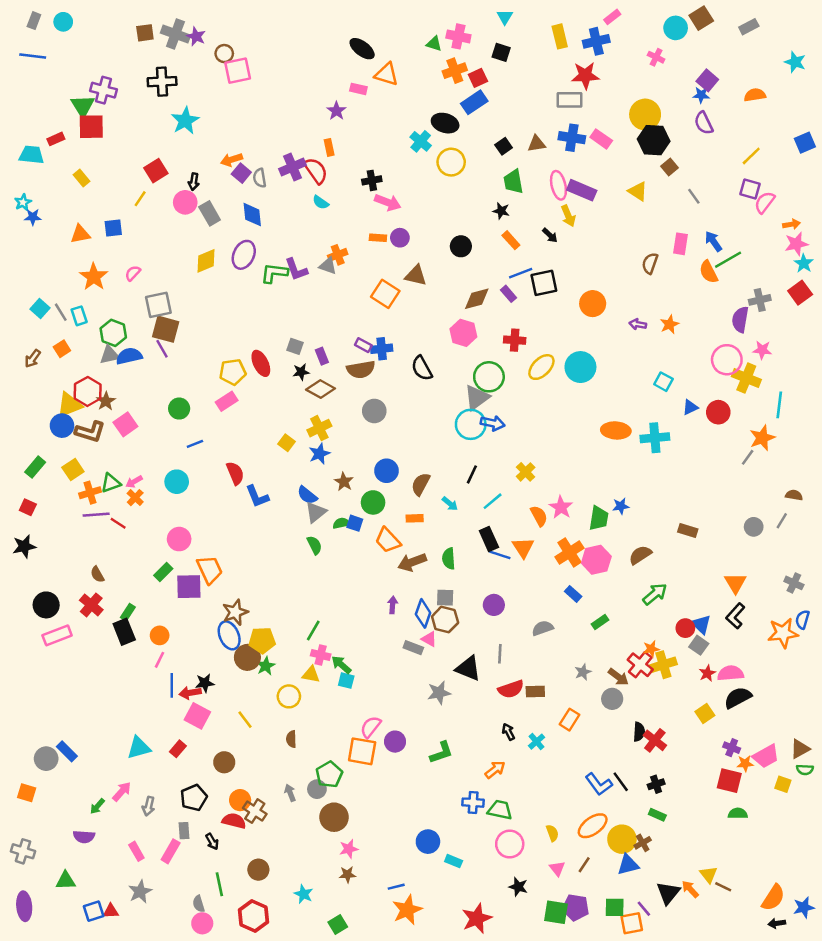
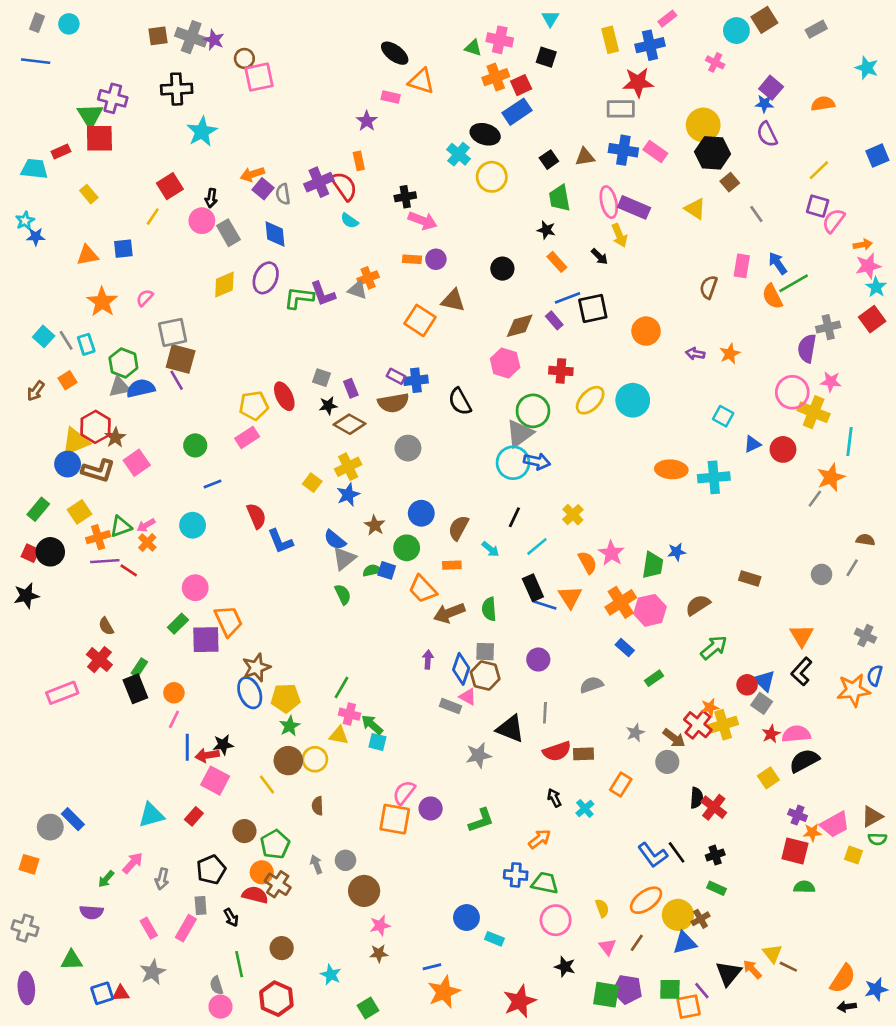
black circle: (46, 605) -> (50, 552), moved
brown circle: (247, 657) -> (288, 761), moved
green pentagon: (329, 774) -> (275, 844), moved

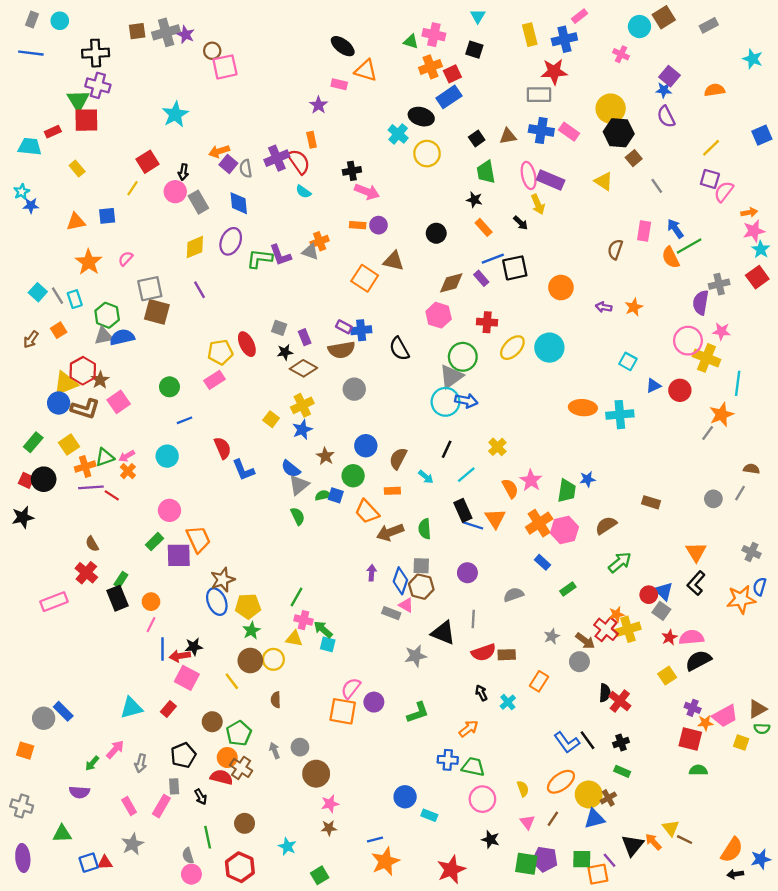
gray cross: (191, 37) -> (166, 32), turned -36
black cross: (177, 89) -> (96, 53), moved
purple line: (177, 380) -> (199, 290), moved

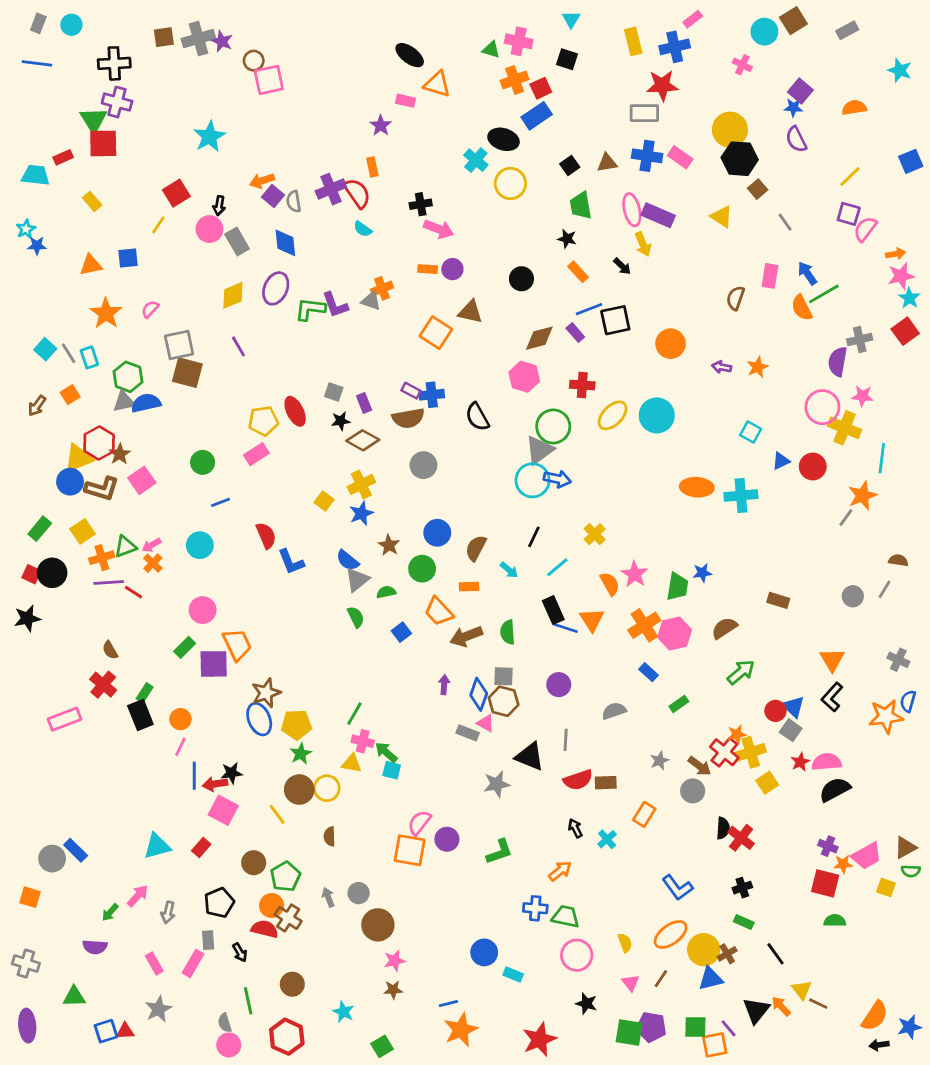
blue square: (336, 495) -> (401, 632), moved, turned 35
yellow square: (667, 676) -> (767, 783), moved
black line: (588, 740) -> (775, 954), moved

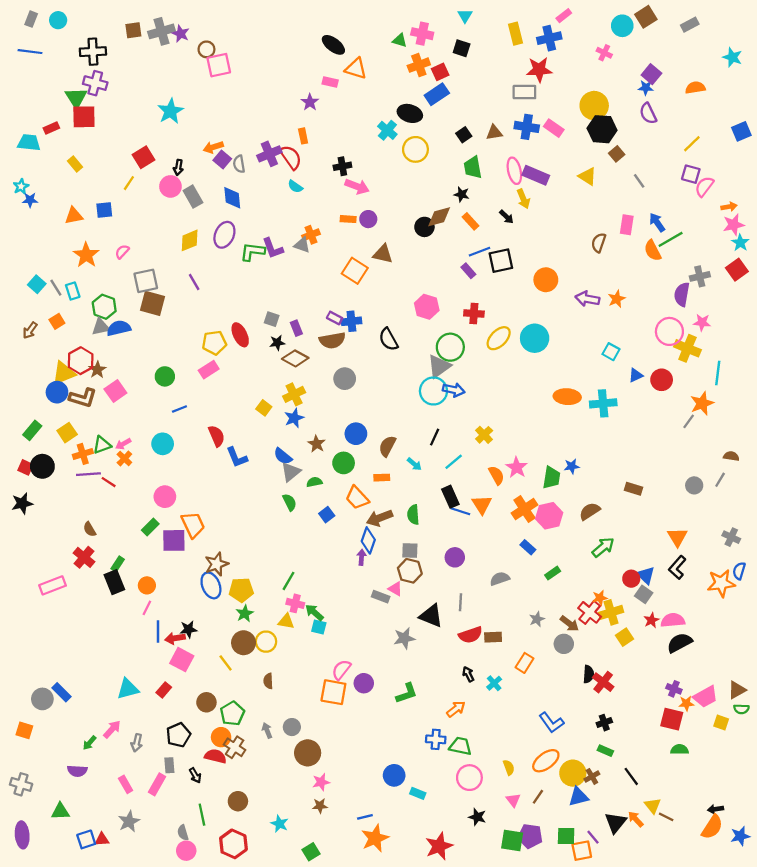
brown diamond: (539, 338) -> (439, 217), moved
purple arrow: (722, 367) -> (587, 299), size x1.5
blue diamond: (479, 694) -> (368, 540), moved
black arrow: (879, 1045) -> (716, 809), moved

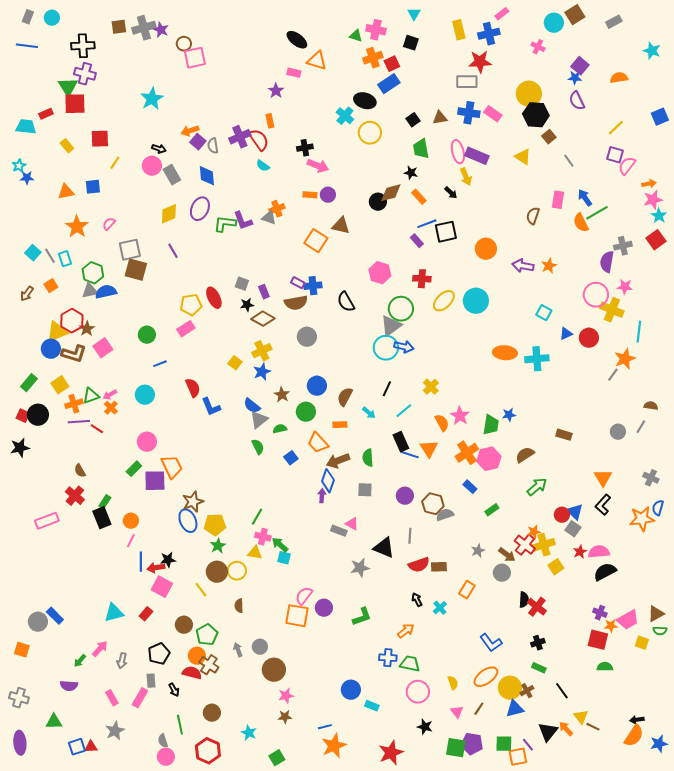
red square: (144, 157) -> (100, 139), moved, turned 30
black arrow: (178, 167) -> (159, 149), turned -80
brown hexagon: (410, 571) -> (433, 504), moved

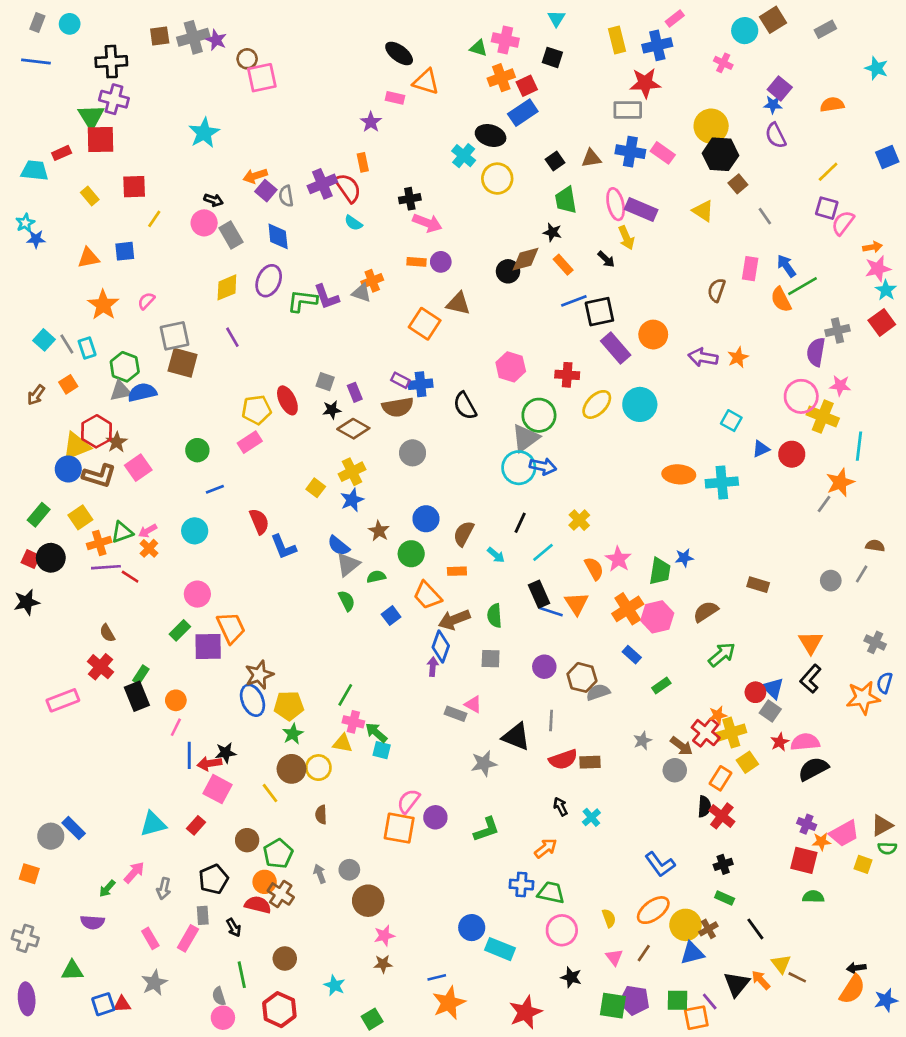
purple rectangle: (417, 241) -> (616, 348), moved, size x1.6
orange rectangle: (467, 590) -> (720, 778), moved
cyan rectangle: (372, 706) -> (500, 949), size x1.5

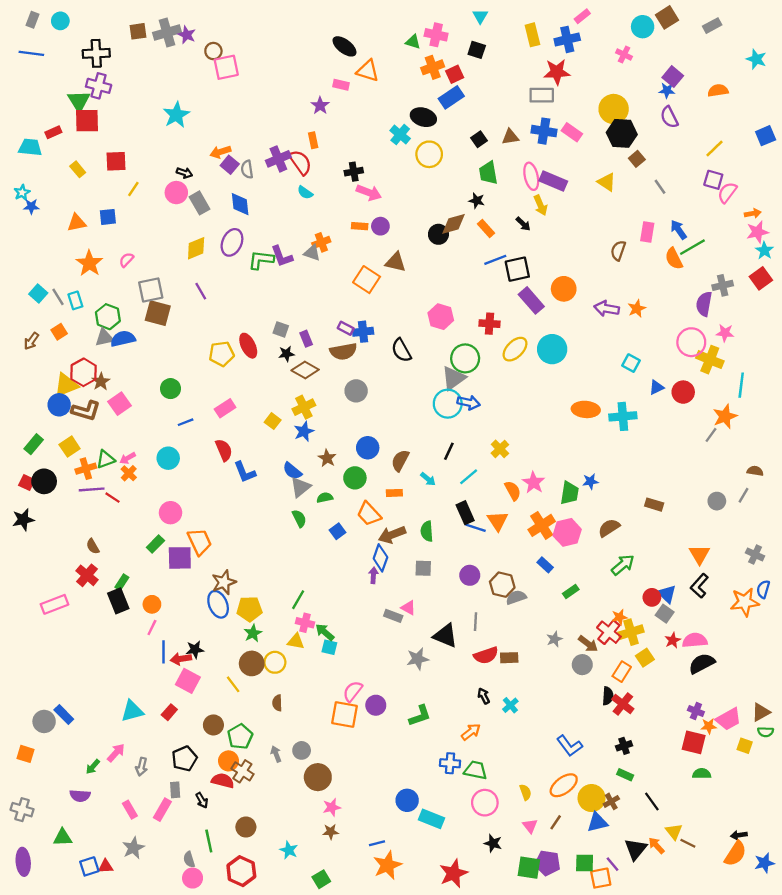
pink rectangle: (250, 442) -> (225, 408), moved

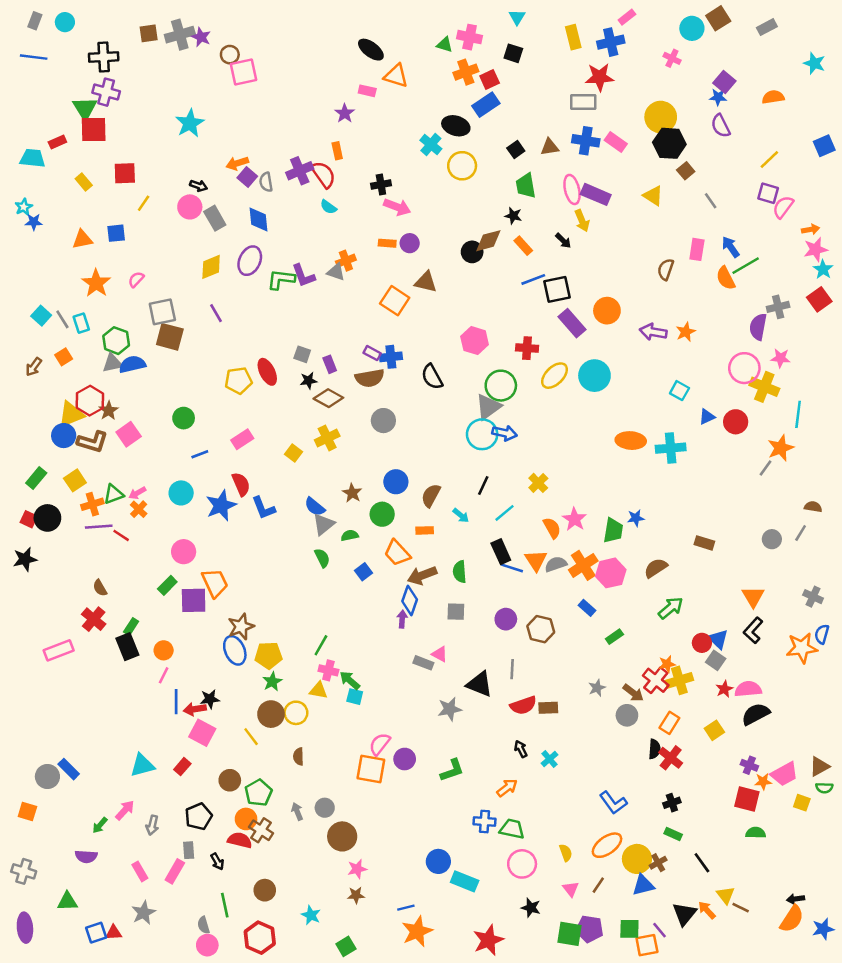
blue star: (304, 431) -> (221, 505), moved, size x1.4
gray semicircle: (516, 597) -> (556, 564), moved
yellow square: (645, 658) -> (714, 730), moved

